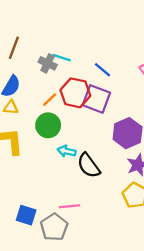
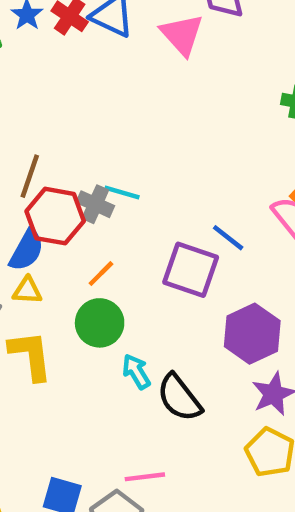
blue line: (102, 70) -> (228, 238), moved
red hexagon: (75, 93) -> (55, 216), moved
cyan arrow: (67, 151) -> (136, 372), turned 48

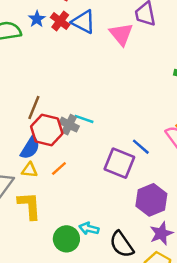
orange line: (101, 274) -> (59, 169), moved
green circle: (100, 323) -> (66, 239), moved
cyan arrow: (136, 372) -> (89, 229), moved, turned -48
black semicircle: (179, 398) -> (122, 244), moved

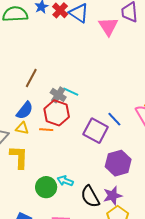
red hexagon: (47, 130) -> (57, 113), moved
orange line: (59, 169) -> (46, 130), turned 40
purple star: (161, 233) -> (113, 196), moved

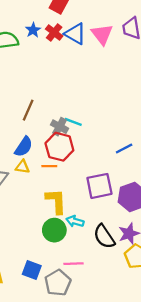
pink triangle: (108, 26) -> (102, 34), moved
blue line: (114, 119) -> (124, 148), turned -70
purple square: (96, 131) -> (99, 186), moved, turned -35
yellow L-shape: (19, 157) -> (56, 201), moved

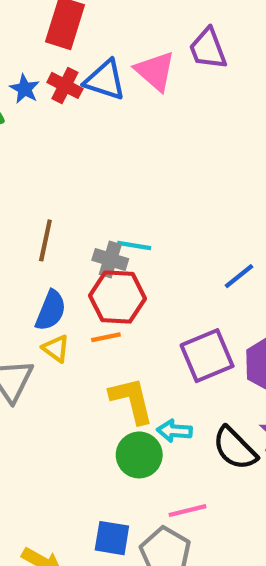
yellow triangle: (22, 167) -> (56, 348), turned 40

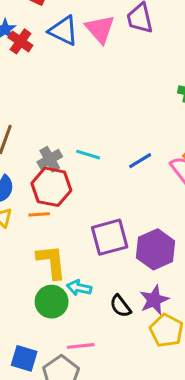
red cross: (65, 85) -> (20, 41), moved
cyan line: (134, 245) -> (88, 155), moved
gray cross: (110, 259) -> (50, 159), turned 35
blue line: (239, 276) -> (140, 161), moved
black semicircle: (235, 448) -> (120, 306), size x0.7

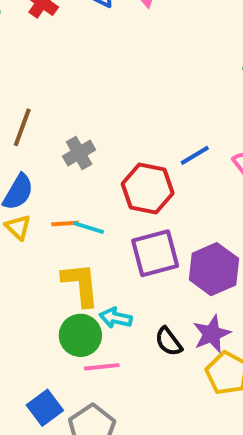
cyan line: (88, 155) -> (89, 228), moved
red hexagon: (51, 187) -> (148, 189), moved
pink line: (81, 346) -> (102, 367), moved
blue square: (24, 358) -> (45, 408), turned 36

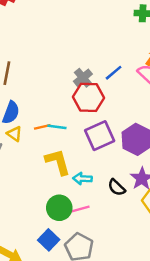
gray cross: (79, 153) -> (83, 78), moved
green circle: (80, 335) -> (59, 208), moved

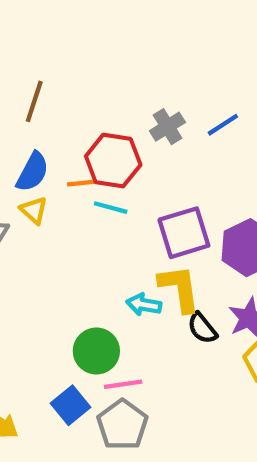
red hexagon: (88, 97) -> (113, 161), moved
orange line: (42, 127) -> (82, 183), moved
yellow L-shape: (58, 162) -> (180, 288), moved
pink line: (79, 209) -> (123, 384), moved

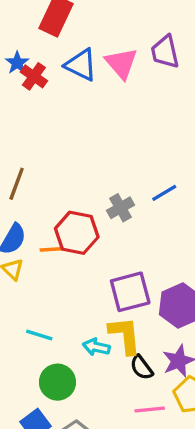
blue line: (223, 125) -> (164, 193), moved
cyan line: (111, 208) -> (39, 335), moved
pink line: (123, 384) -> (150, 409), moved

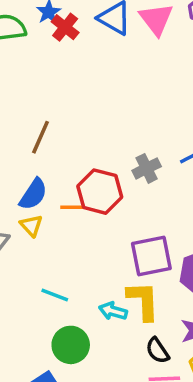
black semicircle: (142, 367) -> (157, 351), moved

